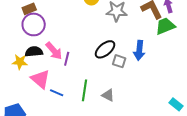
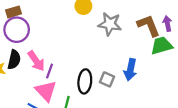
black ellipse: (105, 49) -> (85, 81), moved, turned -50
black semicircle: (34, 52) -> (14, 60), turned 102
pink triangle: (40, 79) -> (46, 91), moved

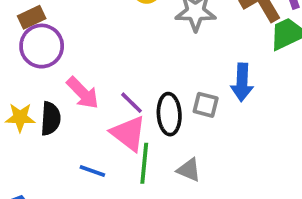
black semicircle: (14, 60) -> (51, 119), moved
purple line: (49, 71) -> (131, 103), moved, turned -56
pink triangle: (46, 91) -> (129, 133), moved

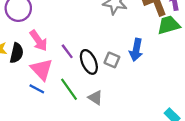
black ellipse: (169, 114) -> (89, 62), turned -30
pink triangle: (129, 133) -> (42, 69), moved
green line: (144, 163) -> (69, 89), turned -50

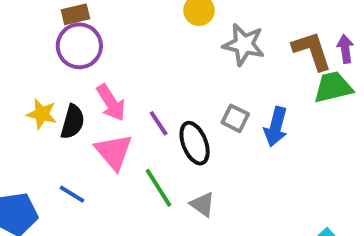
gray square: (112, 60) -> (235, 118), moved
blue line: (37, 89) -> (72, 194), moved

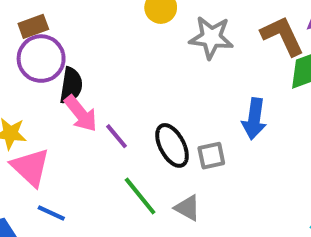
gray square: (235, 118) -> (211, 156), moved, turned -32
black semicircle: (73, 122) -> (71, 86), moved
purple line: (159, 123) -> (117, 136), moved
pink triangle: (114, 152) -> (30, 167), moved

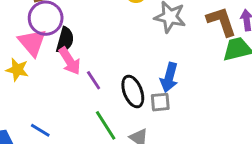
blue arrow: (254, 119) -> (169, 77), moved
pink triangle: (30, 167) -> (32, 42), moved

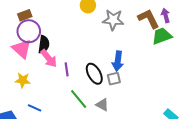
yellow star: (17, 70) -> (23, 80), moved
purple line: (94, 80) -> (67, 69), turned 32

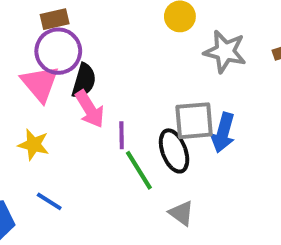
gray square: (114, 79) -> (194, 121), moved, size x1.5
green line: (79, 99) -> (139, 170), moved

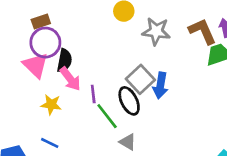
gray square: (194, 121) -> (140, 79), turned -32
yellow star: (34, 145) -> (51, 105), moved
gray triangle: (181, 213) -> (128, 142), moved

